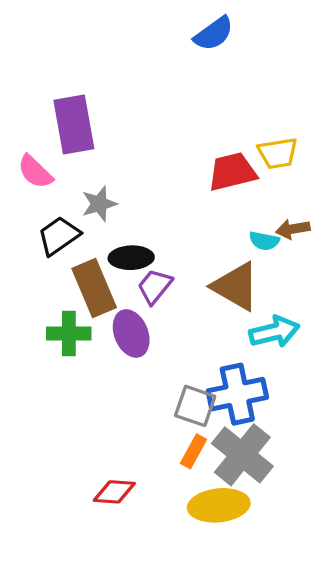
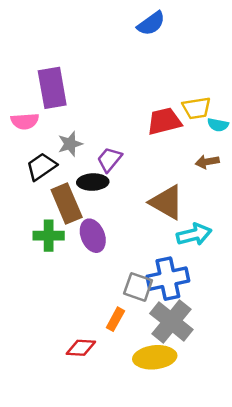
pink semicircle: (35, 172) -> (25, 121), turned -48
cyan semicircle: (264, 241) -> (218, 125), moved
purple trapezoid: (155, 286) -> (109, 159), moved
orange rectangle: (193, 451) -> (115, 319), moved

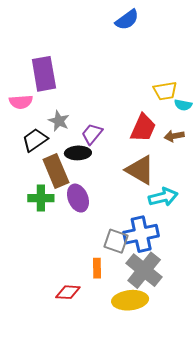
red trapezoid: (164, 121) -> (143, 128), moved, turned 128
gray star: (70, 144) -> (59, 121), turned -30
orange rectangle: (115, 319) -> (97, 268), turned -30

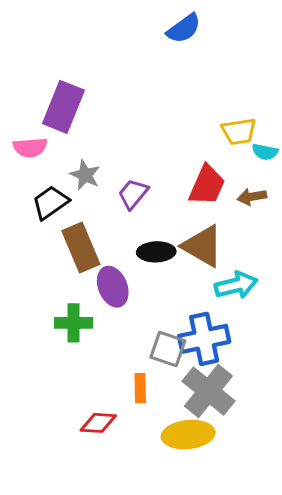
purple rectangle: (44, 74) -> (63, 107), turned 32
black ellipse: (78, 153) -> (156, 252), moved
green cross: (41, 198) -> (74, 323), moved

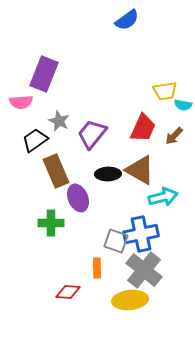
purple trapezoid: (133, 194) -> (92, 134), size x1.4
brown arrow: (252, 197) -> (174, 136), turned -36

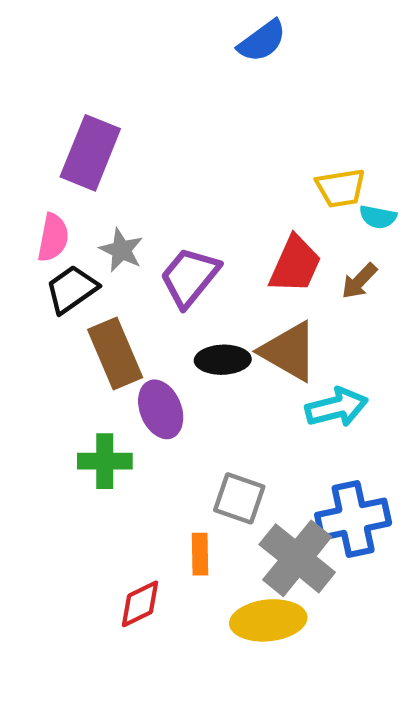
pink semicircle: (21, 102) -> (53, 238), moved, turned -75
blue cross: (141, 234) -> (353, 519), moved
red diamond: (68, 292) -> (140, 604), turned -30

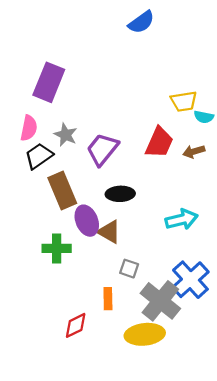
brown arrow: (359, 281) -> (194, 151), turned 30
brown triangle: (289, 351) -> (109, 232), moved, size x0.7
gray square: (239, 498) -> (129, 269), size x0.7
blue cross: (353, 519) -> (190, 280), turned -30

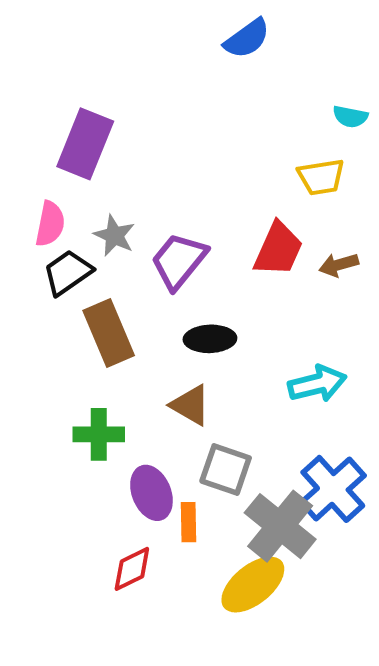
cyan semicircle: (204, 117) -> (350, 117), moved
purple ellipse: (87, 221) -> (151, 493), moved
gray square: (129, 269) -> (226, 469), size x1.5
yellow ellipse: (145, 334) -> (253, 585), turned -33

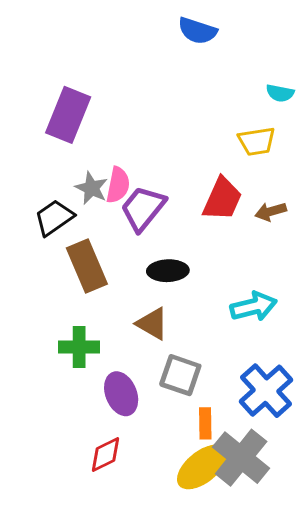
blue semicircle: (247, 39) -> (197, 31), turned 54
pink semicircle: (50, 224) -> (118, 185), moved
orange rectangle: (189, 522) -> (205, 423), moved
gray cross: (280, 526) -> (241, 458), moved

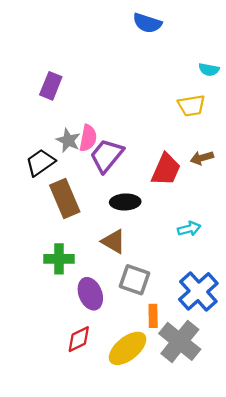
purple rectangle: (68, 115) -> (51, 86), size x0.7
red trapezoid: (222, 199) -> (166, 169), moved
cyan arrow: (254, 307) -> (189, 229), size x0.7
yellow ellipse: (202, 467) -> (128, 348), moved

